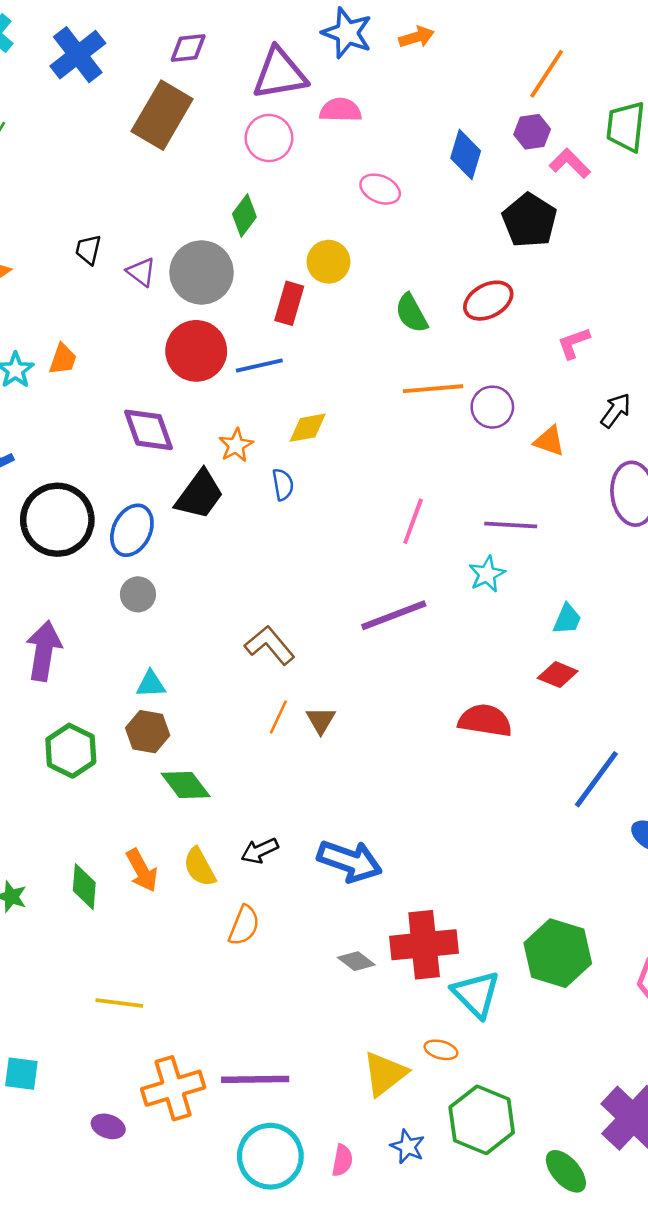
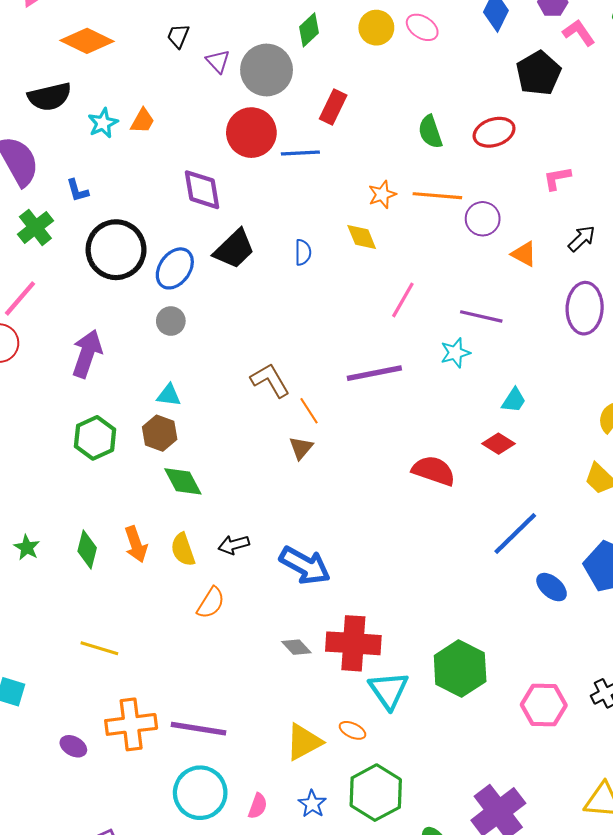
yellow circle: (328, 262) -> (376, 28), moved
yellow diamond: (308, 428) -> (362, 237), moved, turned 68
orange star: (236, 445) -> (382, 195), moved
orange line: (278, 717) -> (309, 411), moved, turned -68

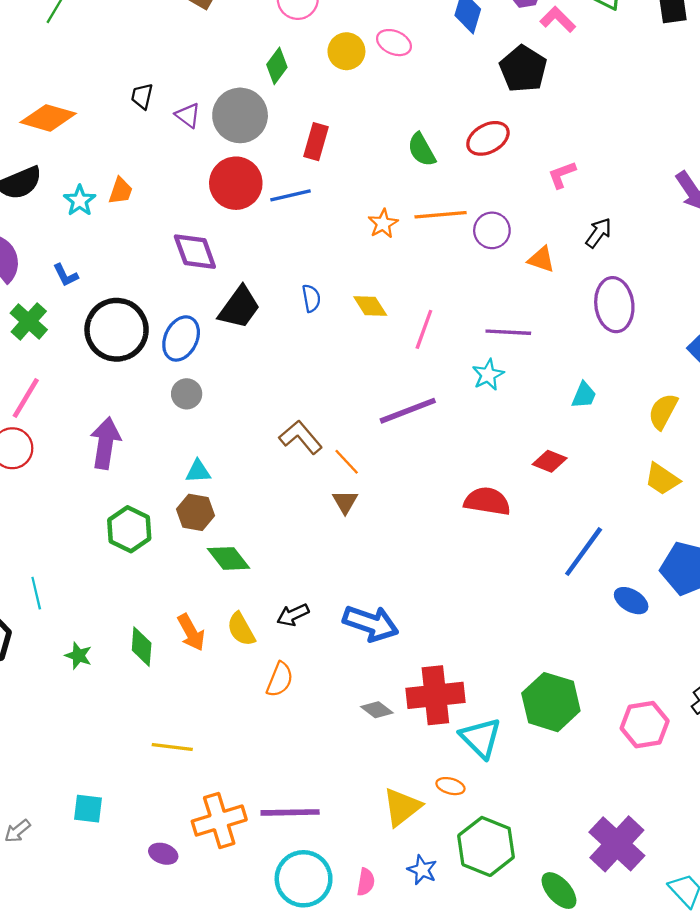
yellow diamond: (362, 237) -> (370, 306), moved
cyan trapezoid: (514, 400) -> (584, 395), moved

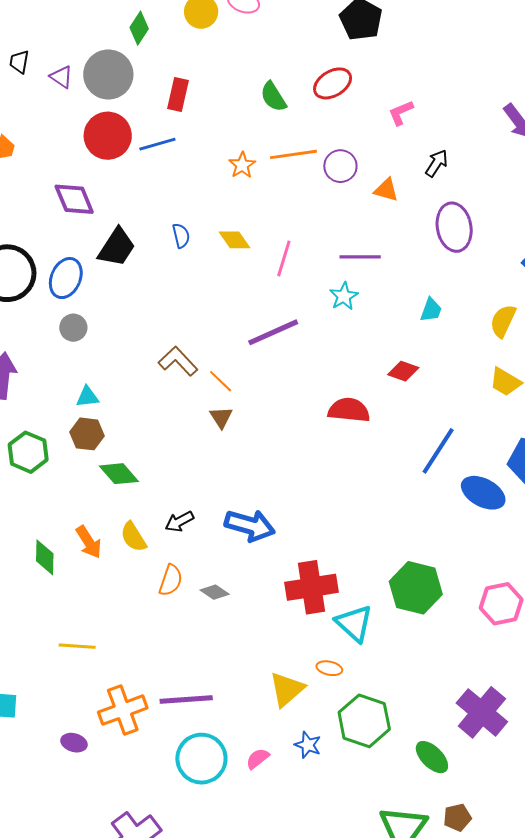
blue ellipse: (631, 601) -> (483, 493), size x1.4
gray diamond: (377, 710) -> (215, 592), moved
pink semicircle: (366, 882) -> (258, 759), turned -135

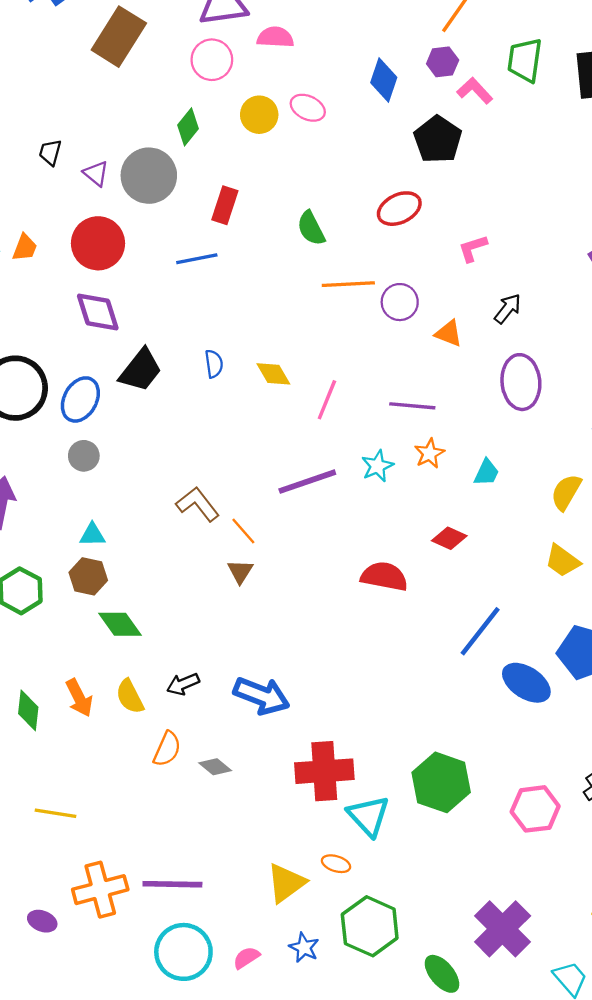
green semicircle: (273, 97) -> (311, 228), moved
red circle: (108, 136) -> (98, 243), moved
orange star: (242, 165) -> (429, 453), moved
cyan star: (344, 296) -> (377, 466), moved

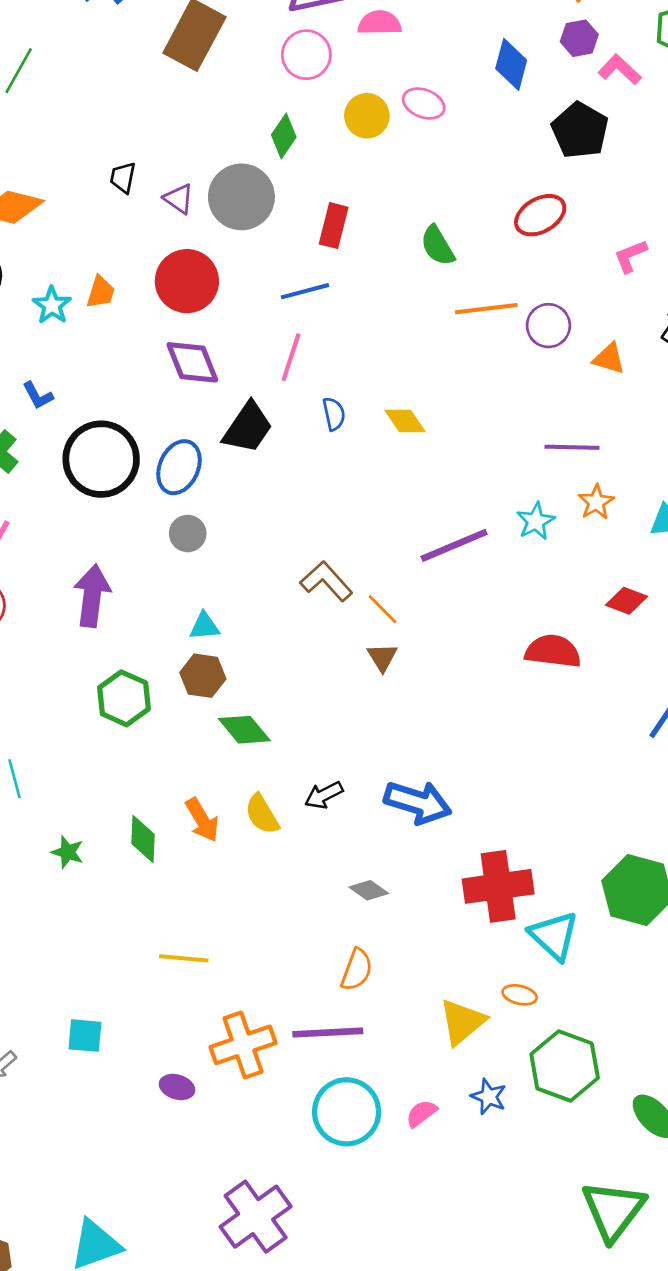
pink line: (327, 400) -> (291, 357), moved
orange semicircle: (167, 749) -> (357, 970), moved

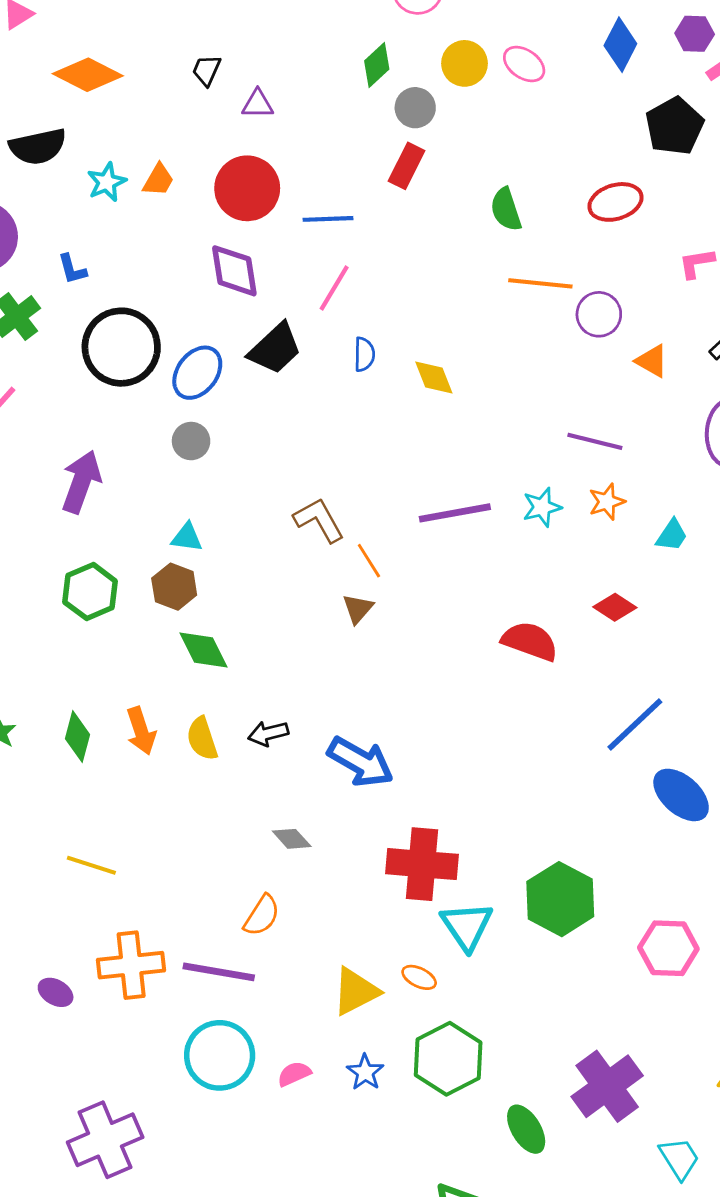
gray circle: (241, 197) -> (415, 108), moved, size x0.6
purple triangle: (179, 199) -> (258, 104), turned -48
blue line: (305, 291) -> (328, 219), moved

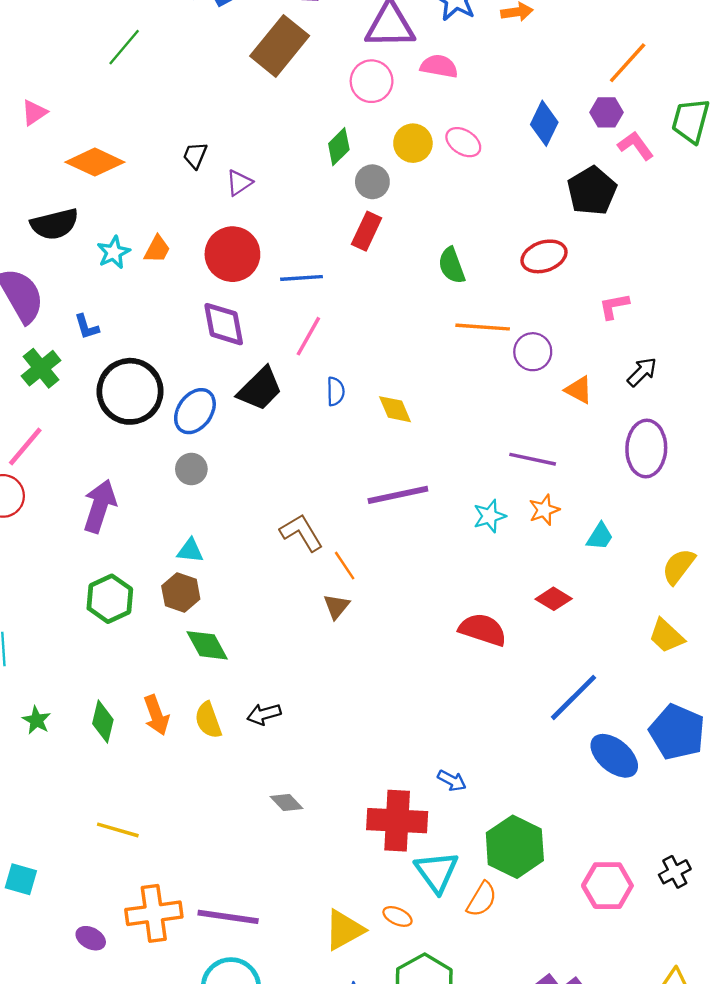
purple triangle: (258, 104) -> (239, 183), turned -32
purple line: (455, 513) -> (398, 495), moved
blue arrow: (361, 762) -> (452, 781), moved, size x0.5
orange semicircle: (262, 916) -> (482, 899), moved

